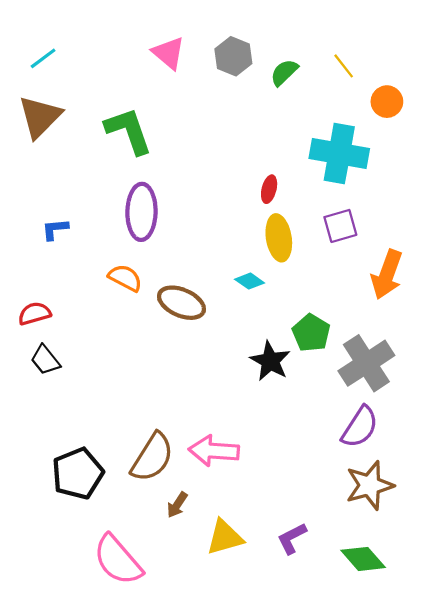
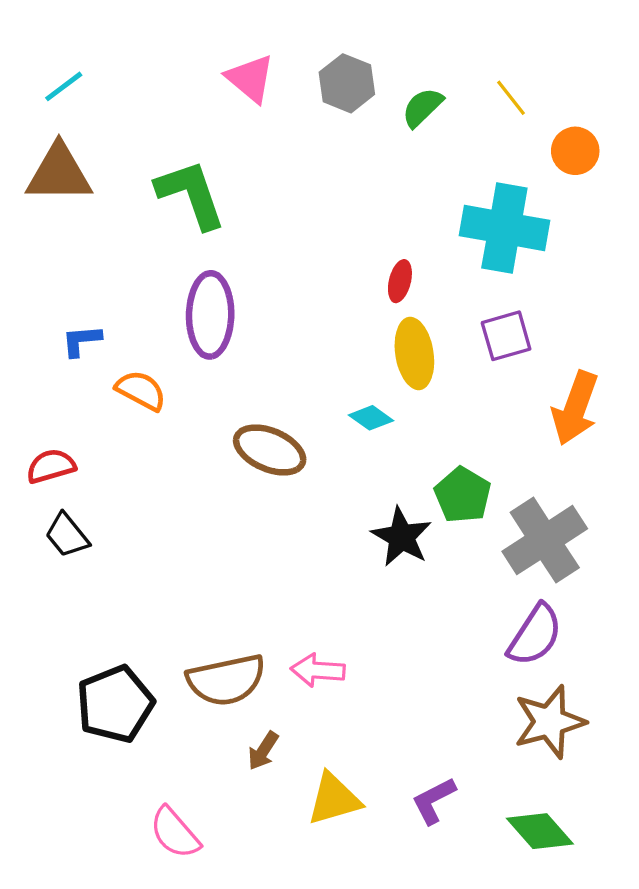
brown triangle: (40, 117) -> (59, 173), turned 45
orange semicircle: (125, 278) -> (141, 390), moved
pink arrow: (214, 451) -> (318, 670), size x0.7
brown semicircle: (152, 457) -> (226, 680), turned 46
pink semicircle: (118, 560) -> (175, 833), size x0.7

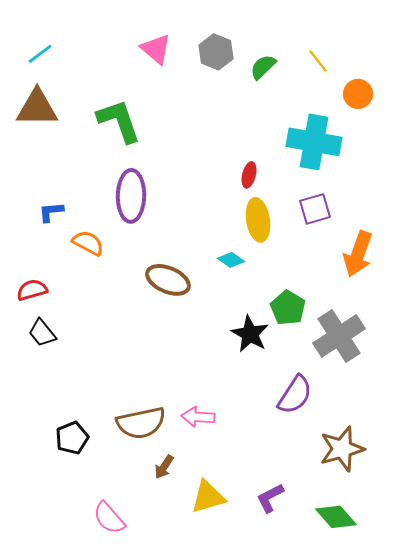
purple semicircle: (535, 635) -> (295, 395), moved
black pentagon: (115, 704) -> (72, 438), size x0.7

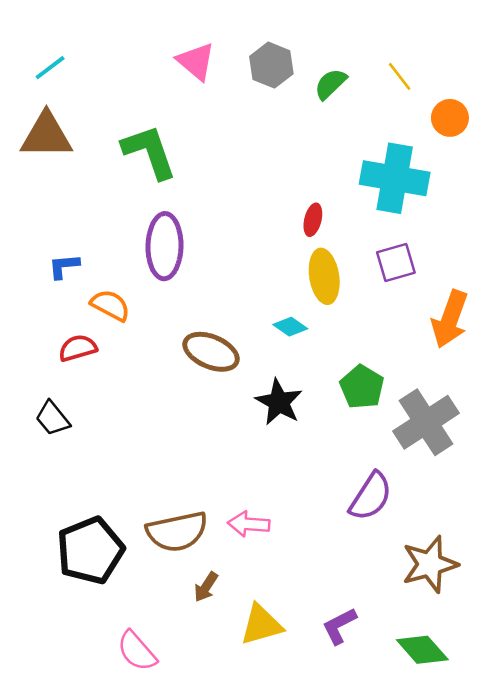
red semicircle: (32, 290) -> (78, 348), moved
black star: (250, 334) -> (279, 402), moved
black pentagon: (72, 438) -> (90, 550), size x1.6

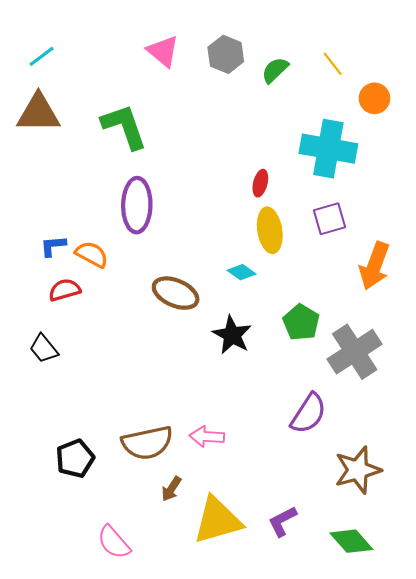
blue L-shape: (64, 266) -> (53, 246), moved
black pentagon: (90, 550) -> (75, 458), size x0.7
yellow triangle: (261, 625) -> (217, 520), size x1.4

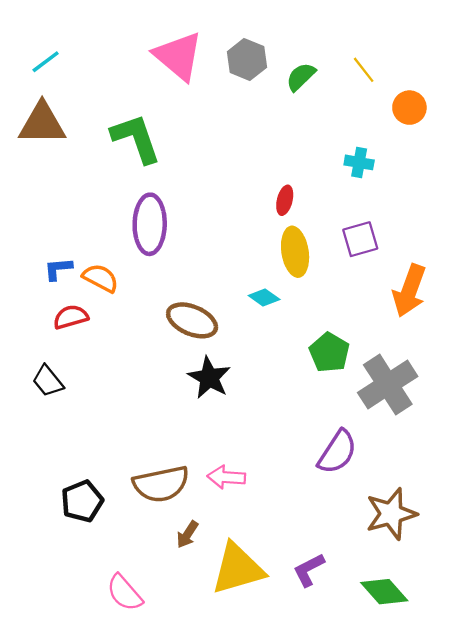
pink triangle: (163, 51) -> (178, 56), size x1.4
cyan cross: (328, 149) -> (359, 162), size x0.5
black star: (232, 335) -> (209, 378), moved

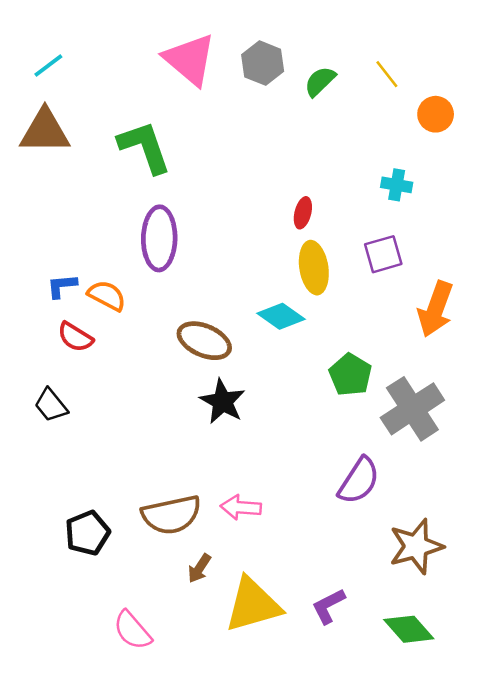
cyan cross: (359, 162) -> (397, 185), moved
cyan diamond: (264, 298) -> (281, 316), size x1.4
red semicircle: (71, 317) -> (75, 337), turned -132

